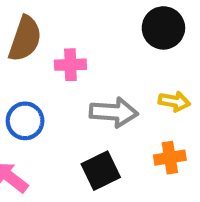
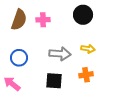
pink cross: (70, 65) -> (43, 20), moved
black square: (101, 171) -> (54, 81), turned 30

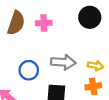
yellow arrow: (88, 49) -> (96, 66), moved
blue circle: (19, 58) -> (29, 70), moved

